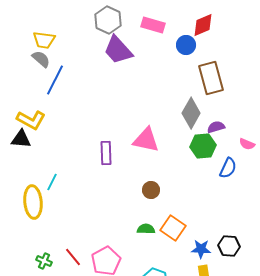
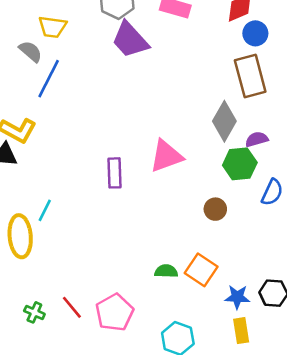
yellow trapezoid: (44, 40) -> (52, 27), moved
blue circle: (186, 45) -> (255, 33), moved
pink triangle: (146, 140) -> (166, 156), turned -32
brown circle: (151, 190) -> (215, 209), moved

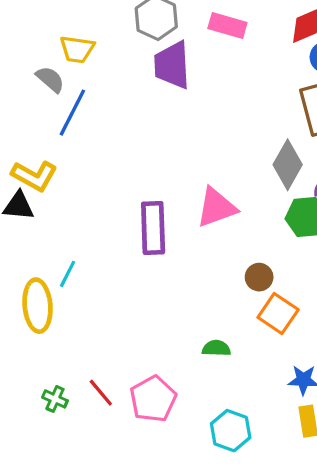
purple trapezoid: (130, 40) -> (172, 65), turned 39
purple rectangle: (115, 173) -> (153, 228), size x1.4
brown circle: (215, 209) -> (259, 277), moved
orange square: (201, 270) -> (278, 313), moved

